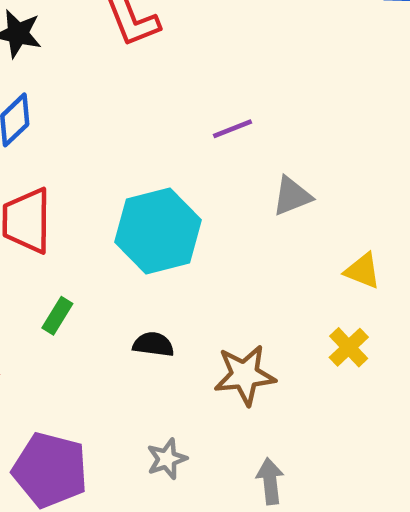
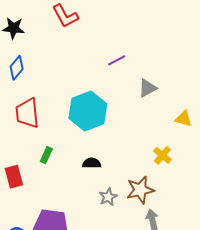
yellow cross: (349, 347) -> (162, 155), moved
brown star: (245, 375) -> (140, 190), moved
gray star: (167, 459) -> (108, 197), moved

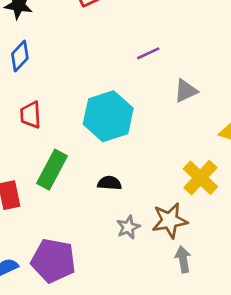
red trapezoid: (27, 113) -> (31, 115), size x0.7
green rectangle: (46, 155) -> (52, 170), size x1.8
yellow cross: (162, 155) -> (200, 178), size x1.5

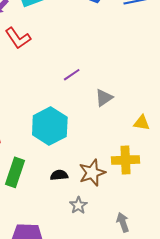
yellow cross: (200, 178) -> (126, 160), turned -36
brown star: (170, 220) -> (92, 173), moved

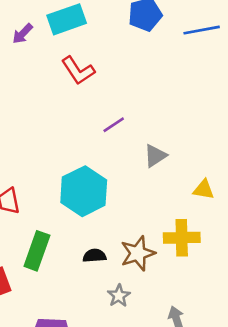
red L-shape: (18, 38) -> (78, 71), moved

